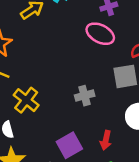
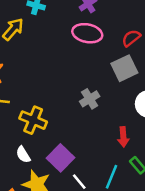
purple square: (69, 145) -> (60, 158), moved

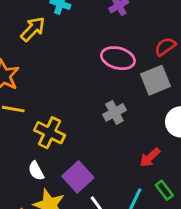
pink ellipse: (87, 33) -> (118, 58), moved
red arrow: (123, 137) -> (150, 157), turned 48

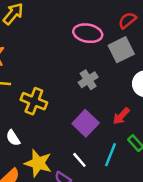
white semicircle: (36, 171) -> (13, 138), moved
purple square: (78, 177) -> (86, 123), moved

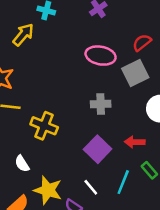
gray cross: (88, 80) -> (101, 104), turned 30
red arrow: (121, 116) -> (135, 142), turned 48

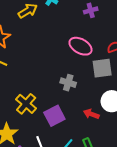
yellow cross: (44, 126) -> (26, 104), moved
red arrow: (135, 142) -> (91, 114), moved

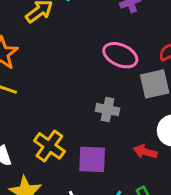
purple square: (54, 116) -> (92, 159), turned 35

